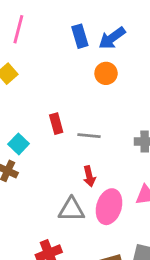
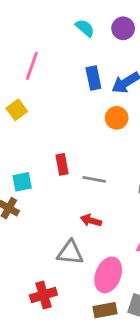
cyan square: (19, 144) -> (22, 182), turned 30
red arrow: (89, 176) -> (91, 220), turned 114
pink ellipse: (109, 207) -> (108, 275), moved

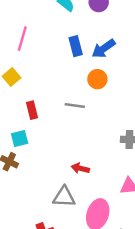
red rectangle: (62, 164) -> (32, 110), moved
gray line: (94, 179) -> (75, 105), moved

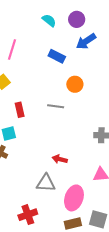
blue rectangle: (76, 46) -> (57, 56), turned -49
blue arrow: (103, 49) -> (86, 41), moved

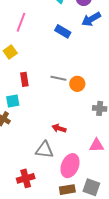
orange circle: (75, 84) -> (77, 84), moved

